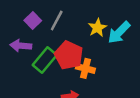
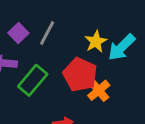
red pentagon: (69, 55) -> (80, 75), moved
orange cross: (85, 68) -> (99, 90), moved, turned 36

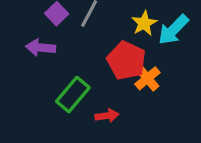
green rectangle: (33, 80) -> (73, 95), moved

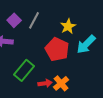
cyan arrow: (173, 30) -> (86, 44), moved
orange cross: (147, 78) -> (61, 83), moved

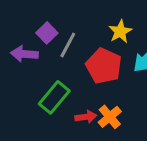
purple square: (14, 20) -> (47, 33), moved
gray line: (34, 20) -> (68, 45), moved

